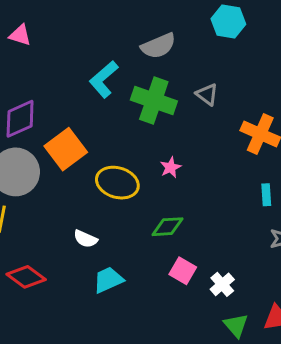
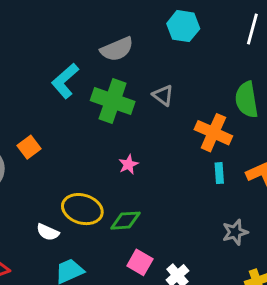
orange square: (66, 149) -> (29, 147), size x0.6
yellow ellipse: (117, 183) -> (82, 209), moved
cyan rectangle: (266, 195) -> (219, 173), moved

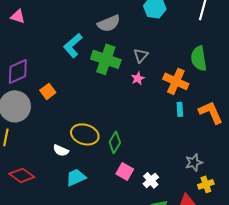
gray triangle: (163, 95) -> (141, 55), turned 35
pink star: (128, 164) -> (138, 78), moved
green diamond: (126, 221) -> (115, 142), turned -55
gray star: (235, 232) -> (194, 162), moved

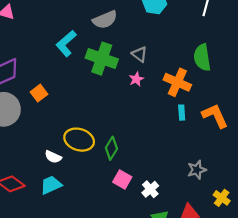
gray triangle: (141, 55) -> (140, 54), turned -35
cyan trapezoid: (76, 177) -> (51, 185), moved
yellow cross: (206, 184) -> (222, 198), moved, turned -35

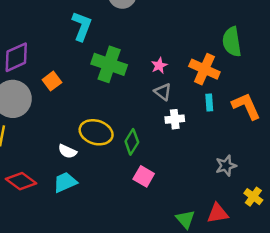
cyan L-shape: (66, 43) -> (82, 26), turned 152
gray triangle: (140, 54) -> (163, 92), moved
green cross: (102, 59) -> (109, 64), moved
white cross: (150, 189) -> (175, 119), moved, turned 35

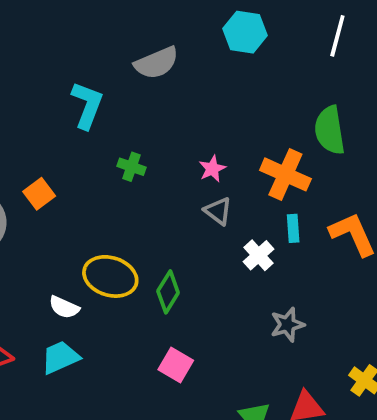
green cross: (109, 64) -> (131, 167), size x0.5
white cross: (175, 119) -> (258, 255), moved, turned -36
gray star: (226, 166) -> (287, 325), moved
pink square: (144, 176) -> (176, 365), moved

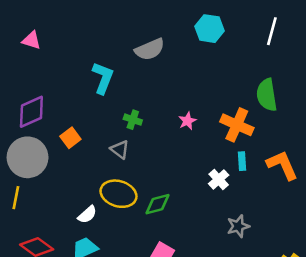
gray triangle: (218, 211) -> (120, 150), moved
green diamond: (168, 292) -> (158, 204), turned 44
white semicircle: (64, 307) -> (87, 215), turned -66

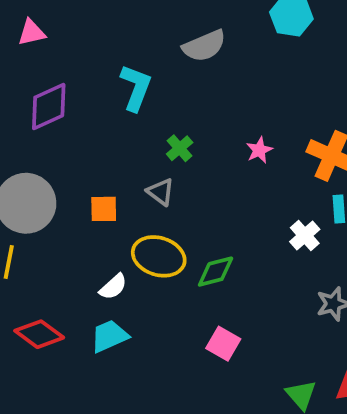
pink triangle: (31, 40) -> (32, 33), turned -30
purple diamond: (31, 112) -> (49, 107), moved
green cross: (133, 120) -> (180, 148), turned 30
orange square: (70, 138) -> (104, 209), moved, turned 36

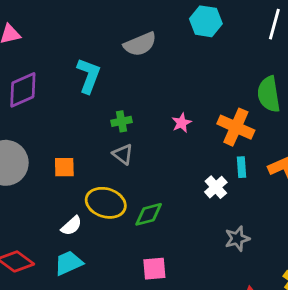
green cross: (180, 148) -> (121, 121), turned 30
gray triangle: (161, 192) -> (123, 154), moved
pink square: (223, 344) -> (154, 269), turned -35

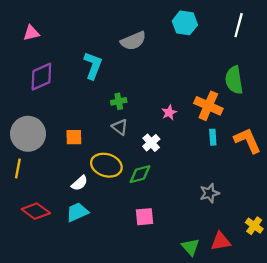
pink star: (182, 123) -> (169, 113), moved
white cross: (216, 187) -> (151, 143), moved

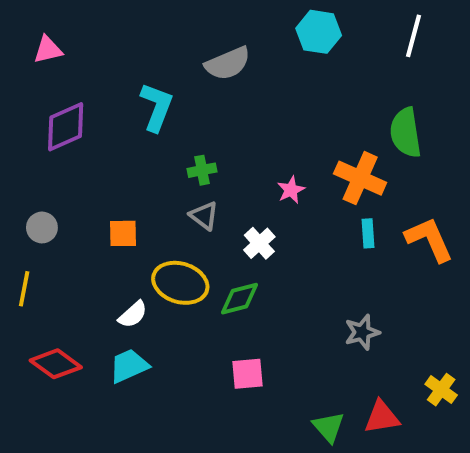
gray circle: (28, 134) -> (42, 227), size x0.5

